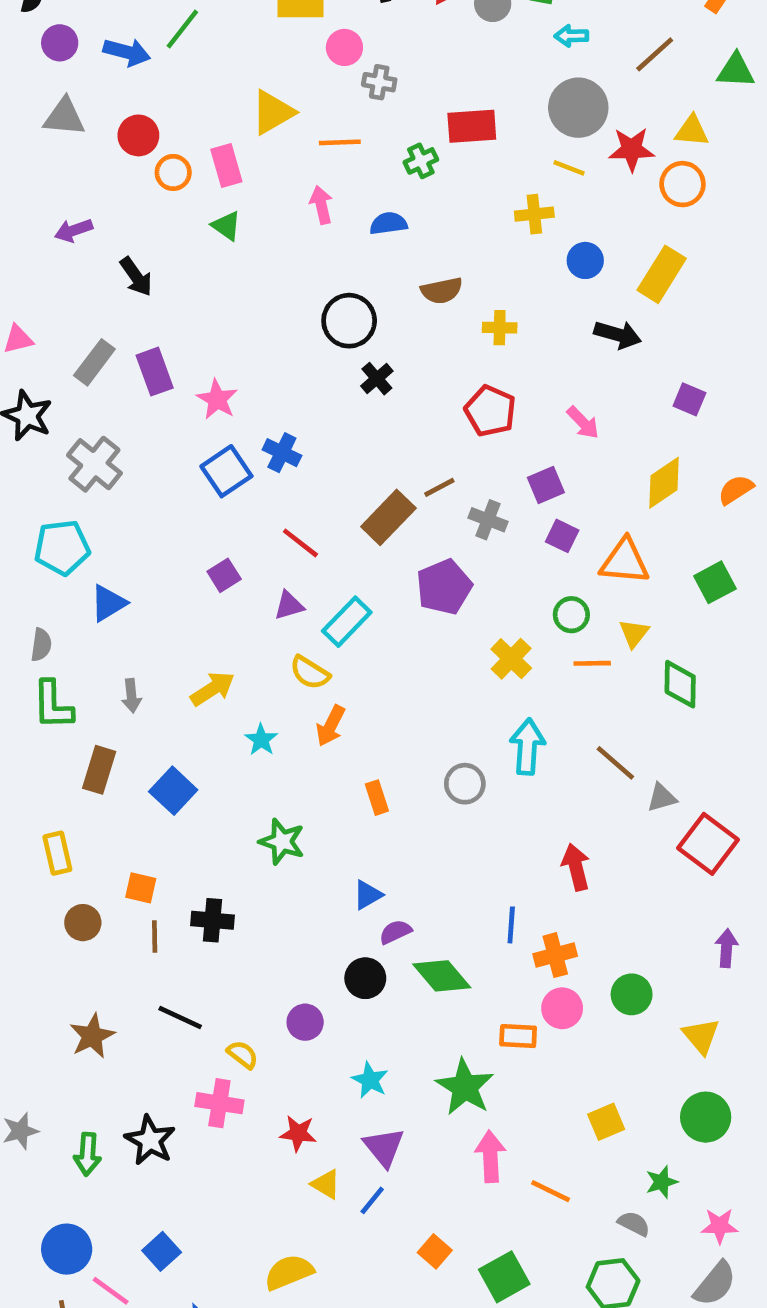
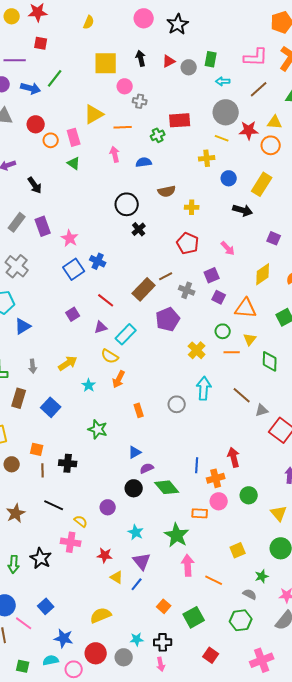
red arrow: (576, 867) -> (234, 457), moved

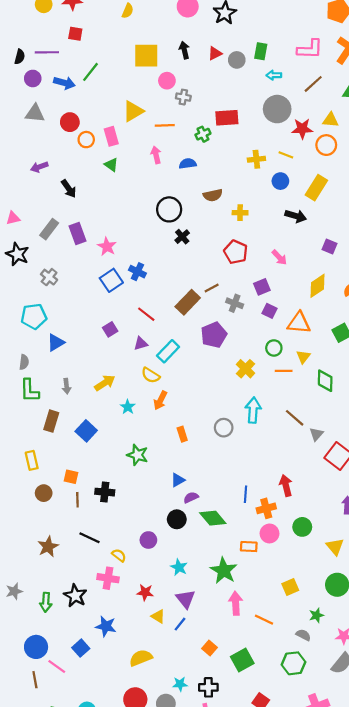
yellow line: (222, 138) -> (286, 155), moved
gray cross: (17, 266) -> (49, 277), size x0.7
gray triangle: (262, 410) -> (316, 434), turned -32
blue star: (64, 638) -> (106, 626), moved

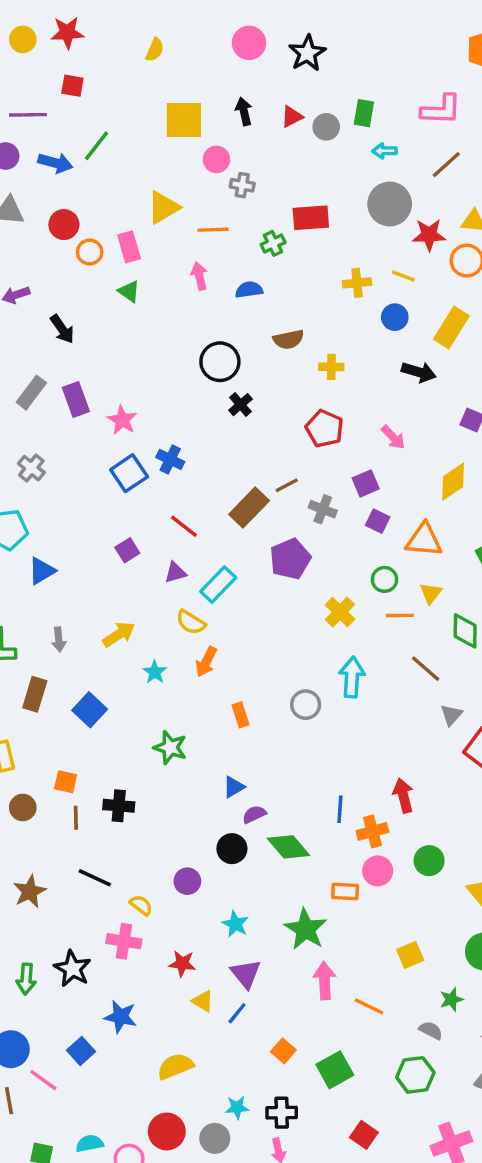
brown line: (295, 418) -> (426, 669), moved

